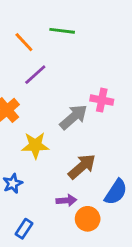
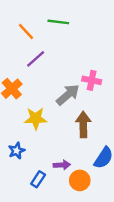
brown arrow: (82, 167) -> (83, 124), moved, turned -50
blue rectangle: (24, 229) -> (38, 179), moved

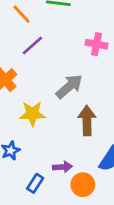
pink cross: (92, 80) -> (97, 44), moved

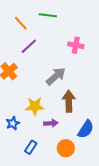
yellow star: (32, 114) -> (35, 106), moved
purple arrow: (62, 167) -> (51, 123), moved

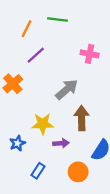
orange line: (21, 23) -> (27, 29), turned 70

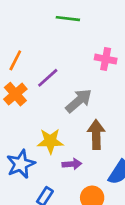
orange line: (27, 29) -> (15, 60), moved
purple line: (36, 55) -> (48, 78), moved
blue star: (17, 143) -> (21, 164), size x1.5

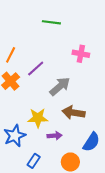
brown arrow: (96, 134) -> (74, 113), turned -80

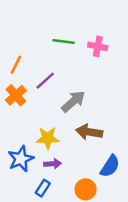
green line: (51, 22) -> (64, 42), moved
pink cross: (81, 54) -> (98, 46), moved
purple arrow: (55, 136) -> (53, 164), moved

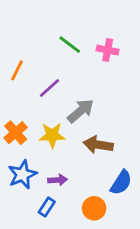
green line: (64, 42) -> (70, 45), turned 30
orange cross: (16, 95) -> (16, 133), moved
yellow star: (48, 138) -> (52, 135), moved

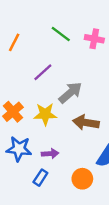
orange line: (17, 70) -> (14, 42), moved
blue star: (22, 174) -> (19, 149), turned 30

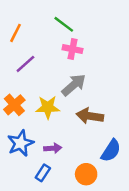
pink cross: (94, 39) -> (72, 49), moved
purple line: (43, 72) -> (25, 64), moved
blue star: (19, 149) -> (20, 143), turned -30

